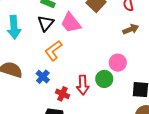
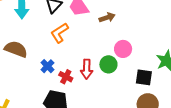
brown arrow: (131, 29) -> (107, 17), moved
blue cross: (43, 77) -> (48, 66), moved

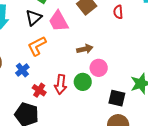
brown arrow: (107, 17) -> (85, 49), moved
blue cross: (48, 66) -> (22, 70), moved

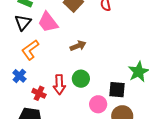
pink circle: (99, 68) -> (98, 104), moved

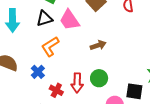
black triangle: (23, 22) -> (44, 19), turned 30

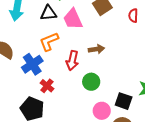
blue cross: (38, 72) -> (32, 64), size x1.5
red arrow: (77, 83) -> (72, 60), moved

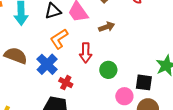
brown arrow: (96, 49) -> (107, 27), moved

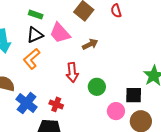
orange L-shape: (59, 39) -> (32, 59), moved
blue cross: (47, 64) -> (27, 103), moved

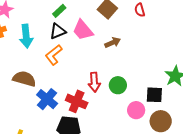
green rectangle: (36, 15) -> (59, 11), turned -64
red arrow: (72, 72) -> (94, 82), moved
red cross: (56, 104) -> (77, 101), size x1.5

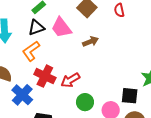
red arrow: (94, 82) -> (70, 80), turned 60
green circle: (118, 85) -> (85, 102), moved
red cross: (77, 101) -> (45, 76), moved

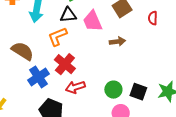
red arrow: (70, 80) -> (75, 87), moved
black square: (130, 96) -> (138, 92), moved
green circle: (85, 102) -> (113, 90), moved

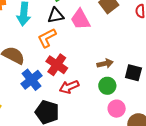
brown arrow: (117, 42) -> (105, 64), moved
black square: (138, 92) -> (133, 73), moved

